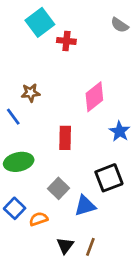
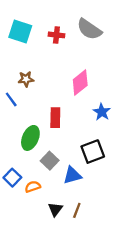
cyan square: (40, 22) -> (20, 32), moved, turned -35
gray semicircle: (120, 25) -> (89, 29), moved, size x1.6
green ellipse: (19, 162) -> (30, 138), moved, turned -55

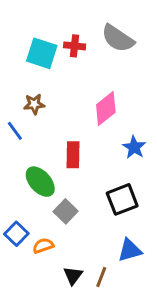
cyan square: (20, 32) -> (42, 53), moved
green ellipse: (30, 138) -> (40, 182), turned -65
blue triangle: (72, 175) -> (130, 250), moved

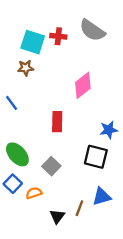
brown star: (34, 104) -> (26, 68), moved
blue star: (134, 147) -> (109, 130), moved, turned 30
green ellipse: (40, 182) -> (17, 154), moved
black square: (122, 199) -> (96, 157), turned 35
brown line: (101, 277) -> (79, 208), moved

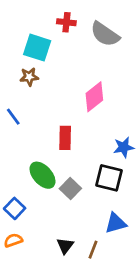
red cross: (58, 36) -> (66, 22), moved
green ellipse: (17, 154) -> (42, 175), moved
gray square: (51, 166) -> (70, 188), moved
orange semicircle: (34, 193) -> (13, 240), moved
brown line: (79, 208) -> (93, 250), moved

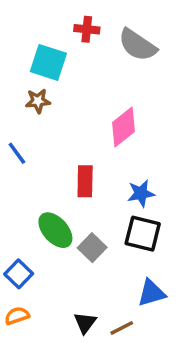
blue star: (124, 147) -> (141, 193), moved
brown line: (93, 250) -> (122, 328), turned 42

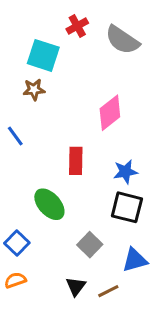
red cross: (87, 29) -> (77, 26), turned -35
gray square: (92, 248) -> (90, 245), moved

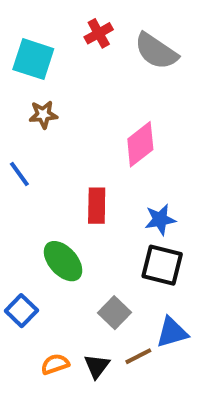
cyan square: (43, 55) -> (33, 59), moved
orange semicircle: (15, 280) -> (55, 364), moved
brown line: (108, 291) -> (138, 356), moved

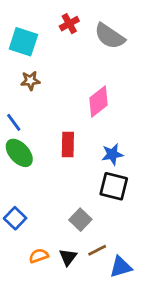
green ellipse: (63, 261) -> (19, 153), moved
blue triangle: (172, 332) -> (121, 267), moved

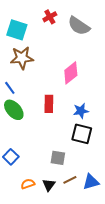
brown star: (30, 81) -> (22, 58), size x1.6
gray square: (80, 220) -> (58, 158), turned -35
blue triangle: (121, 267) -> (91, 182), moved

